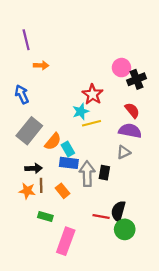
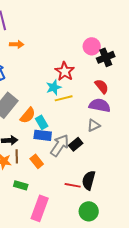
black rectangle: (104, 173) -> (76, 144), turned 40
gray arrow: (87, 174) -> (60, 145), turned 35
green circle: (125, 229) -> (89, 211), moved

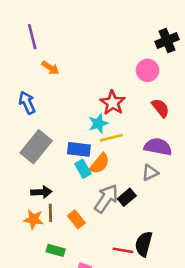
orange arrow: (17, 44) -> (50, 68), turned 32
black cross: (106, 57) -> (167, 41), moved
red semicircle: (102, 86) -> (160, 108), moved
orange semicircle: (28, 115) -> (100, 164), moved
blue rectangle: (43, 135) -> (79, 149), moved

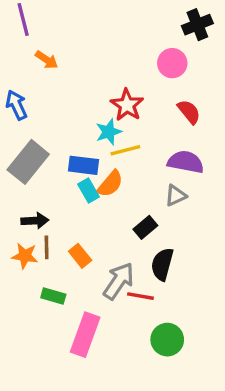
gray arrow: (106, 199) -> (119, 281), moved
black semicircle: (144, 244) -> (162, 264), moved

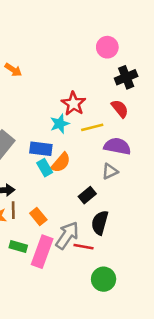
black cross: (197, 25) -> (126, 77), moved
pink circle: (172, 63) -> (107, 47), moved
yellow line: (125, 150) -> (92, 127), moved
pink rectangle: (85, 335) -> (42, 252), moved

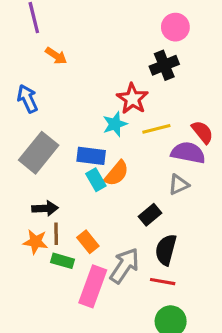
black cross: (126, 77) -> (164, 65), moved
red semicircle: (120, 109) -> (202, 132), moved
green rectangle: (18, 247) -> (62, 261), moved
red line: (83, 247) -> (163, 282), moved

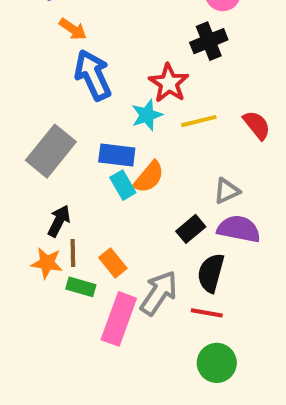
blue arrow: (27, 99) -> (93, 75), moved, size x1.4
purple semicircle: (188, 153) -> (239, 229), moved
black arrow: (45, 208) -> (59, 221), turned -60

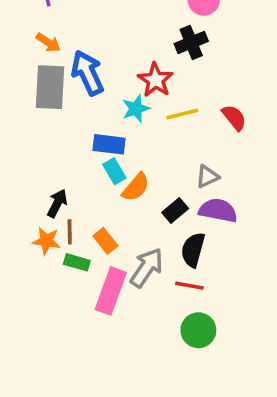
orange arrow: (73, 29) -> (48, 42), moved
gray rectangle: (51, 151) -> (50, 87), moved, turned -36
orange semicircle: (149, 177) -> (136, 187), moved

